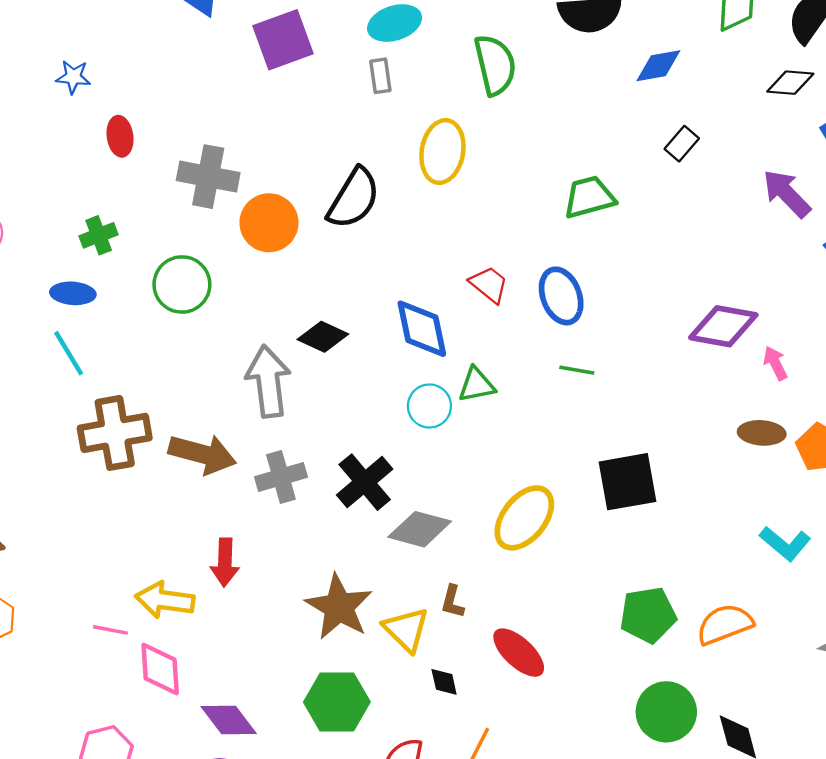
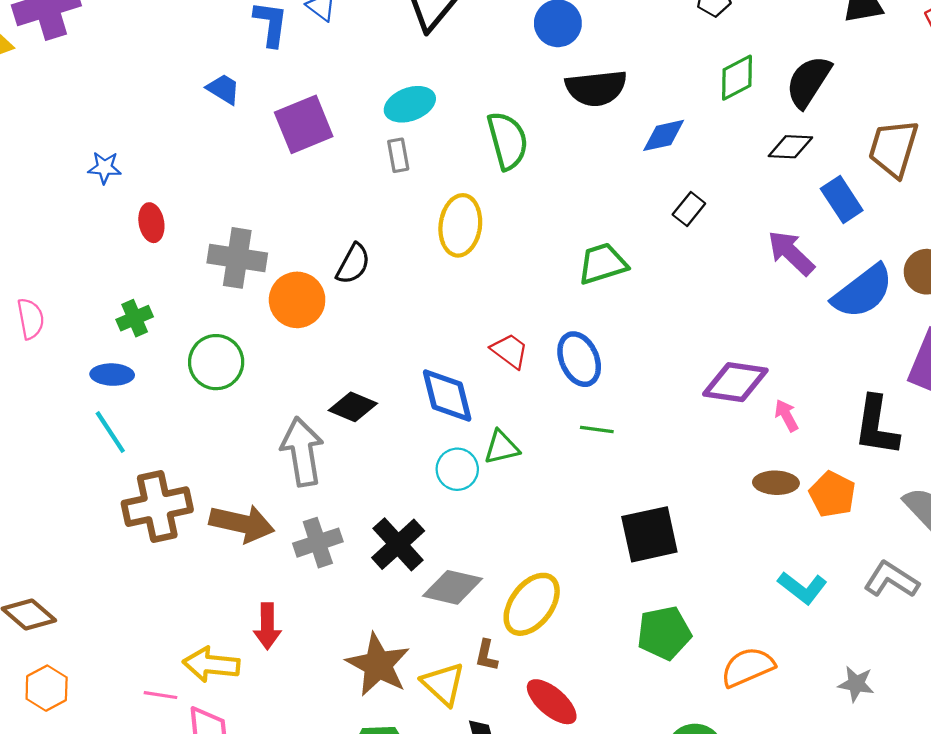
black semicircle: (354, 198) -> (353, 264), moved, size x0.7
yellow ellipse: (524, 518) -> (532, 604), moved
green pentagon: (648, 615) -> (664, 633), moved

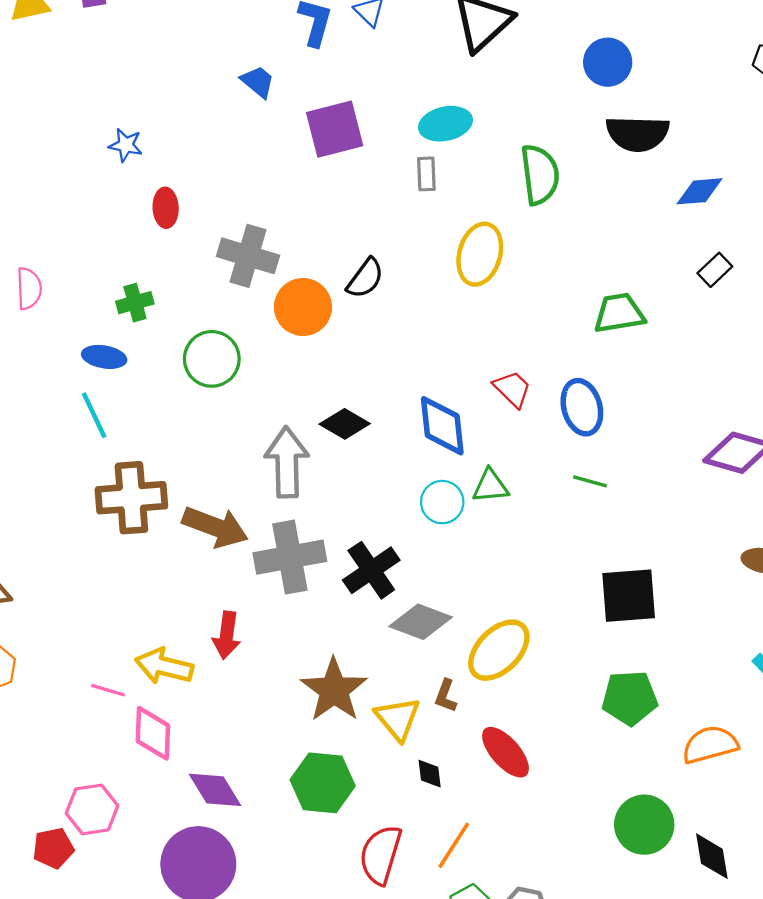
gray cross: (318, 543) -> (290, 557), size x1.4

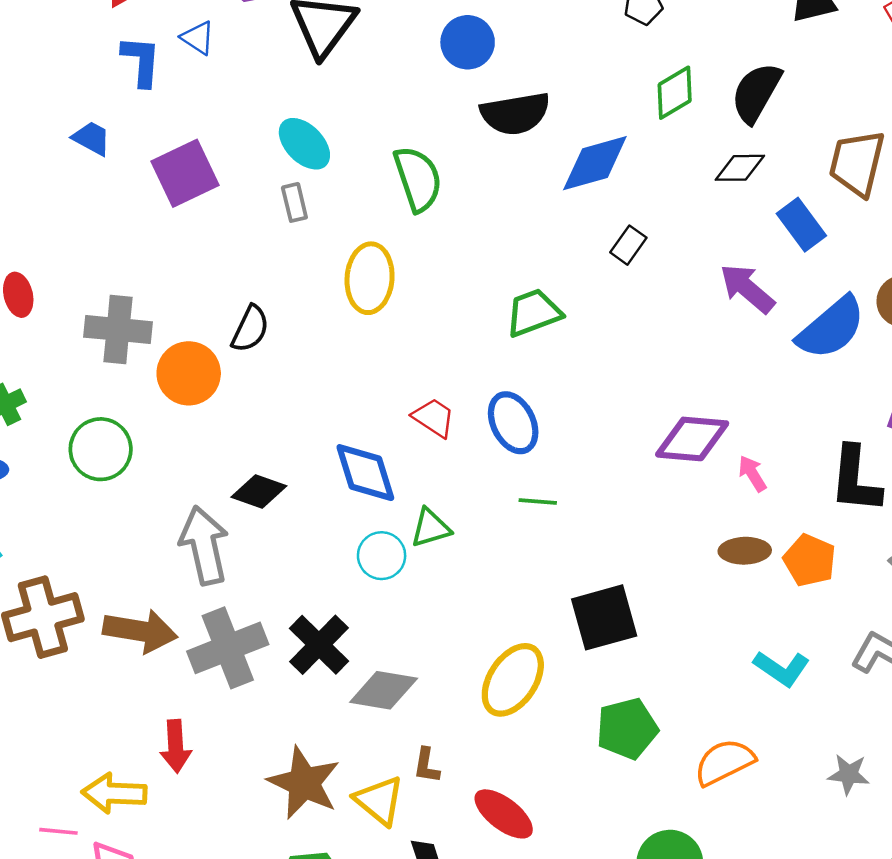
cyan ellipse: (445, 124) -> (304, 144), turned 69
blue diamond: (699, 191) -> (595, 163), size x1.4
yellow ellipse: (499, 650) -> (513, 680), moved

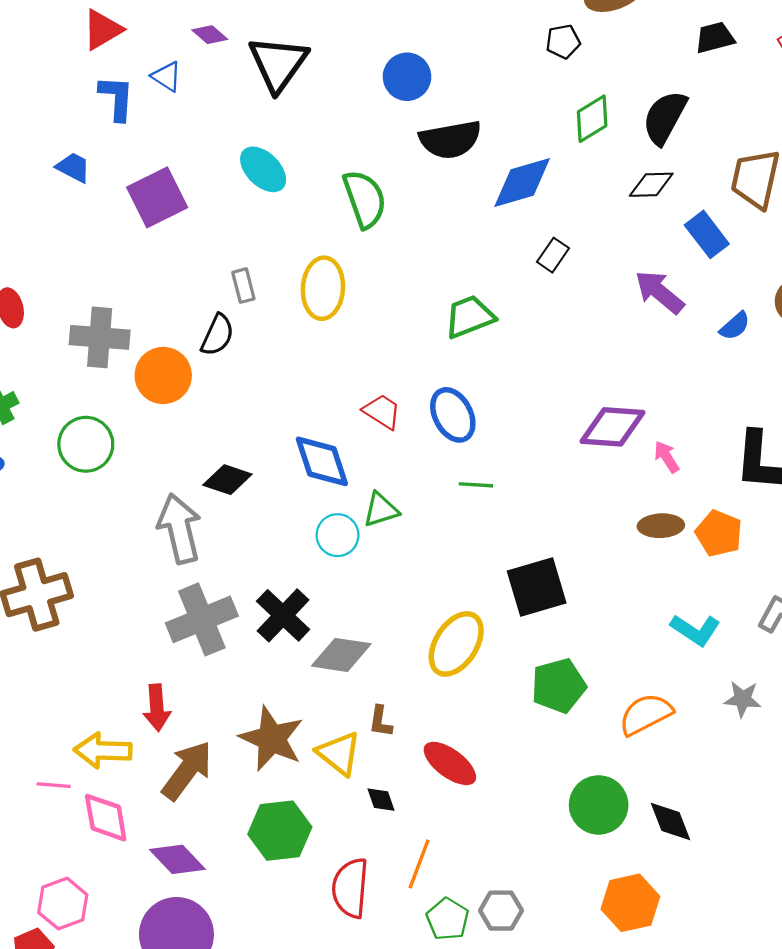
gray rectangle: (294, 202) -> (243, 286), moved
blue semicircle: (831, 328) -> (735, 326), size x0.5
brown arrow: (140, 631) -> (187, 770), moved, turned -62
gray star: (849, 774) -> (743, 699), moved

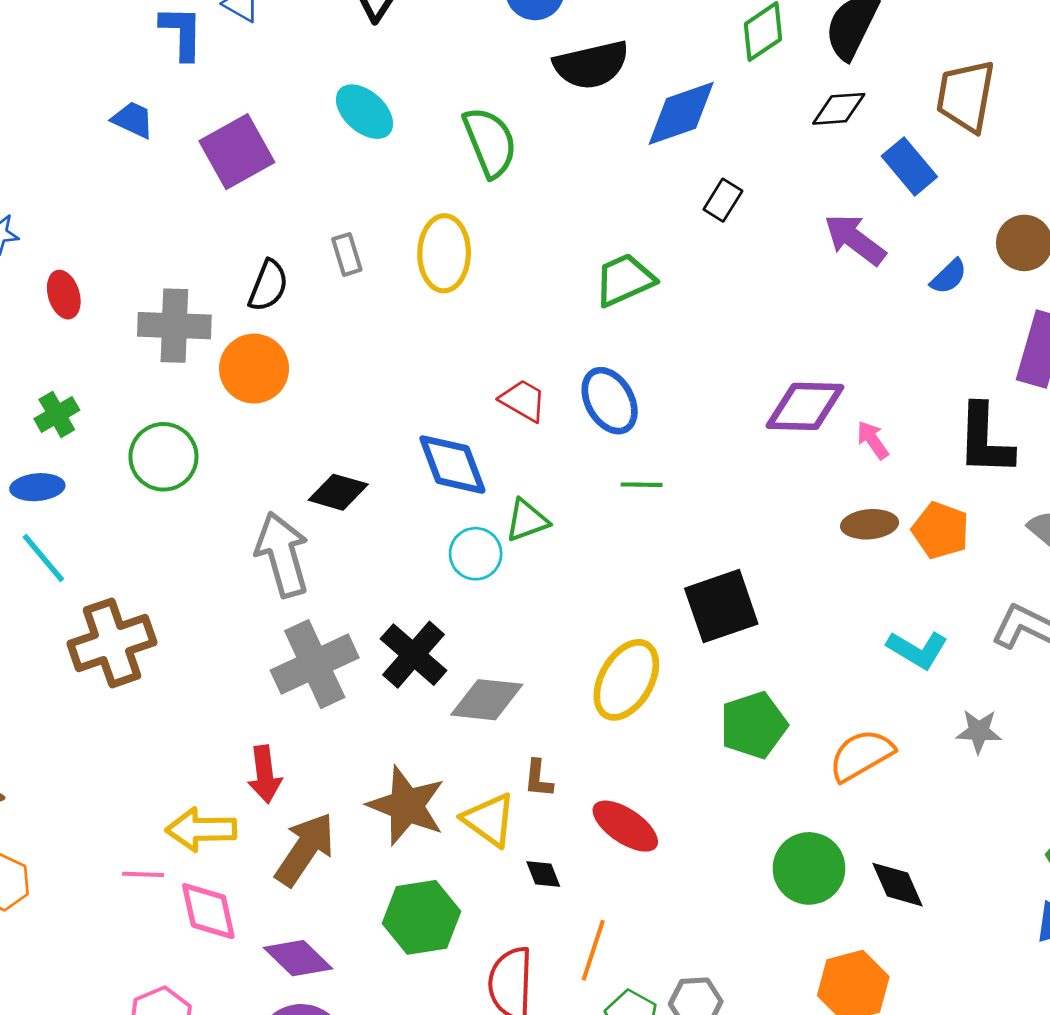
black semicircle: (217, 335) -> (268, 286), moved

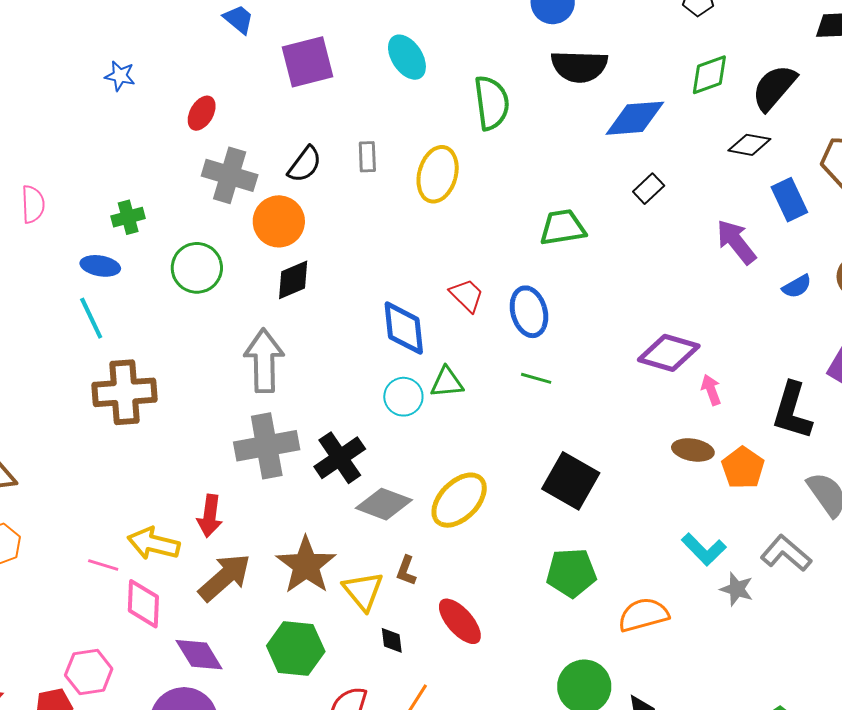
red ellipse: (64, 295) -> (202, 113), moved, turned 32
black diamond: (338, 492) -> (293, 280), moved, turned -54
black square: (721, 606) -> (571, 481), turned 34
yellow ellipse: (626, 680) -> (459, 500), moved
gray star: (979, 731) -> (737, 589), moved

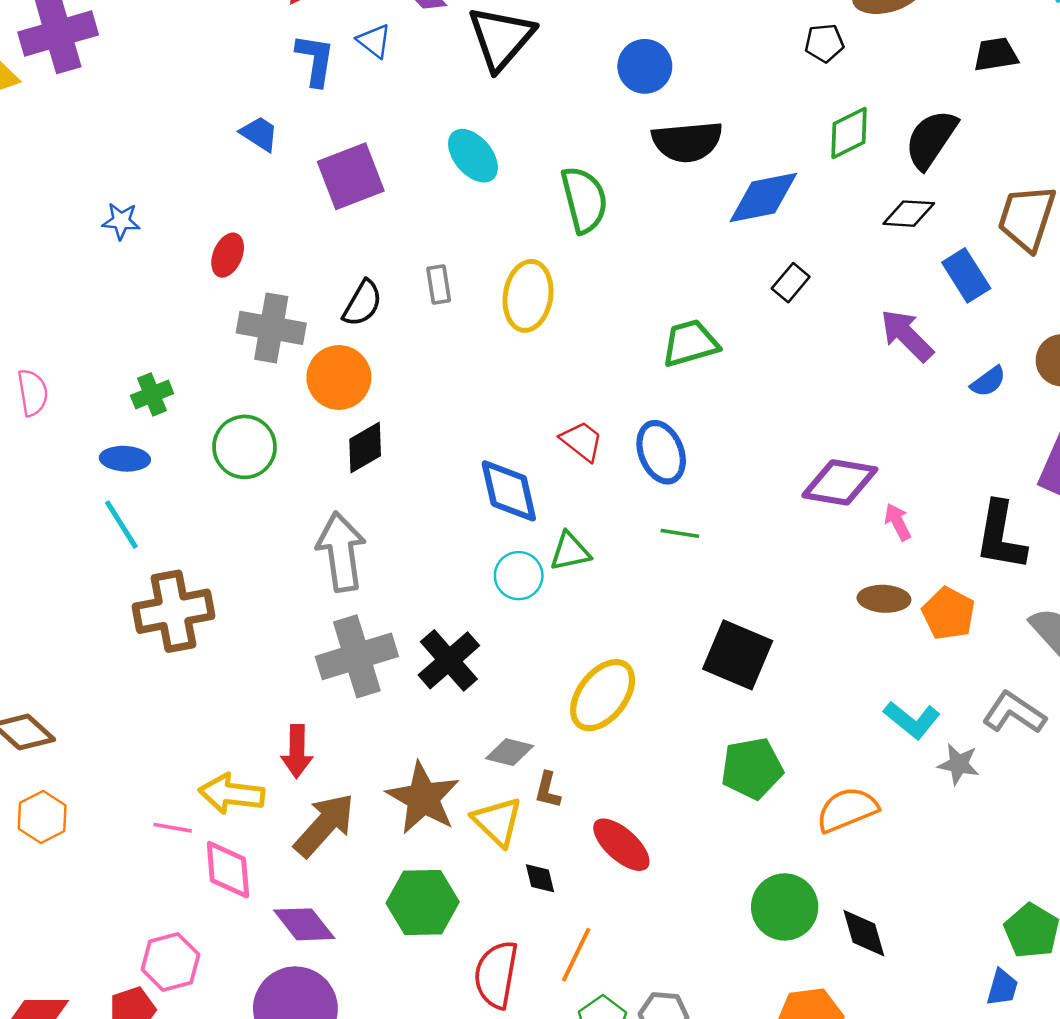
gray diamond: (384, 504) -> (510, 752), moved, size x0.7

